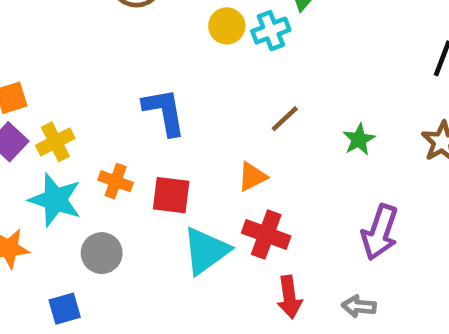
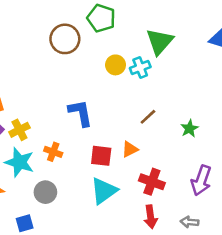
red square: (171, 195) -> (101, 156), moved
red cross: (266, 235) -> (152, 182), moved

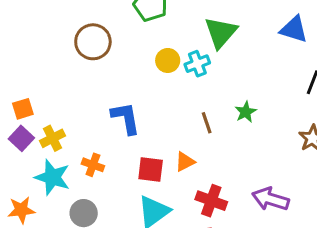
brown circle: (65, 39) -> (93, 42), moved
brown line: (148, 117) -> (207, 123), turned -66
green star: (190, 129) -> (246, 112), moved
purple arrow: (201, 180) -> (270, 199), turned 88

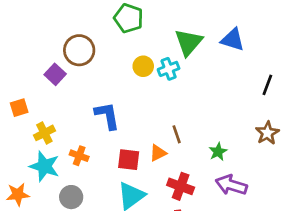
blue triangle: (294, 29) -> (233, 40), moved
green star: (246, 112) -> (218, 152), moved
brown line: (207, 123) -> (177, 134), moved
purple square: (21, 138) -> (55, 74), moved

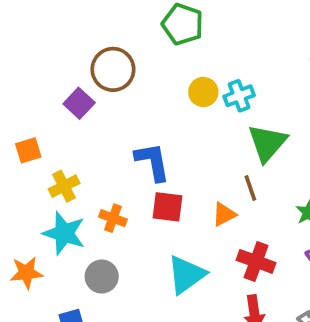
green triangle: (189, 42) -> (267, 143), moved
red square: (129, 160) -> (168, 207), moved

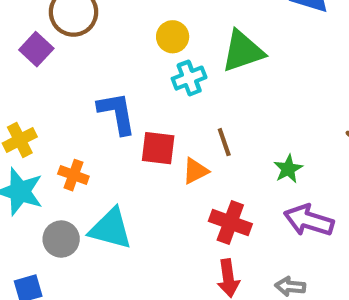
cyan cross: (239, 96) -> (189, 78), moved
green triangle: (267, 143) -> (243, 51), moved, turned 30
red square: (168, 207) -> (158, 148), moved
cyan triangle: (186, 275) -> (111, 229), moved, turned 51

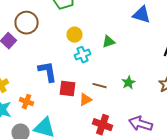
green triangle: (243, 51) -> (108, 42), size x0.6
brown line: (224, 142) -> (100, 86), turned -56
green star: (288, 169) -> (128, 83), moved

